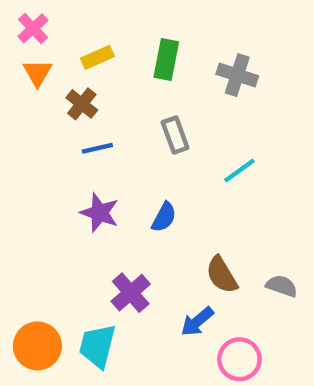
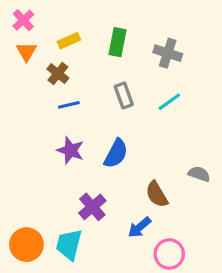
cyan line: (239, 171) -> (169, 102), moved
blue semicircle: (164, 217) -> (116, 154), size x1.4
gray semicircle: (282, 286) -> (199, 174), moved

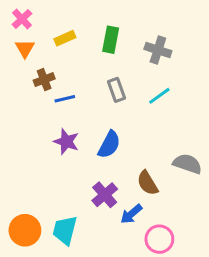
brown cross: (58, 74) -> (44, 80), moved, turned 30
gray semicircle: (199, 174) -> (187, 164), size x1.4
purple cross: (92, 207) -> (105, 195), moved

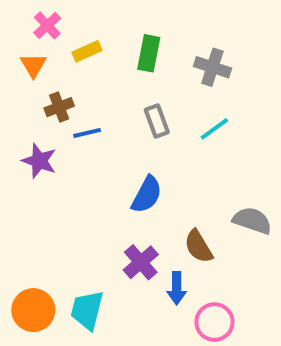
pink cross: (22, 19) -> (47, 25), moved
purple star: (66, 142) -> (39, 161), moved
blue arrow: (131, 214) -> (177, 288), turned -50

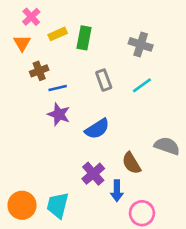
green rectangle: (149, 53) -> (84, 38), moved
purple star: (39, 161) -> (59, 114), moved
blue semicircle: (147, 195) -> (97, 129), turned 30

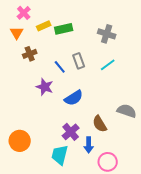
green rectangle: (84, 38) -> (64, 29), turned 66
blue line: (58, 88) -> (60, 67), moved, turned 64
orange circle: (22, 205) -> (20, 141), moved
cyan trapezoid: (58, 205) -> (60, 155), moved

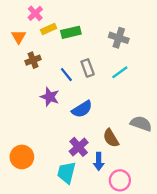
pink cross: (24, 13) -> (35, 13), moved

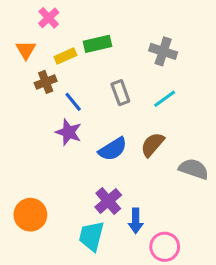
yellow rectangle: (49, 29) -> (65, 56), moved
blue line: (66, 75) -> (73, 102), moved
brown semicircle: (111, 138) -> (152, 145), moved, turned 72

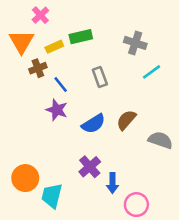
orange triangle: (26, 50) -> (21, 42), size x1.5
cyan line: (165, 99) -> (152, 72), moved
cyan trapezoid: (91, 236) -> (52, 196), moved

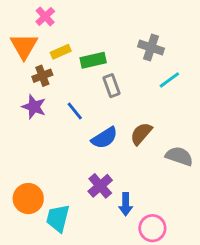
green rectangle: (81, 37) -> (93, 60), moved
blue line: (61, 85) -> (75, 111), moved
purple star: (57, 110) -> (34, 107), moved

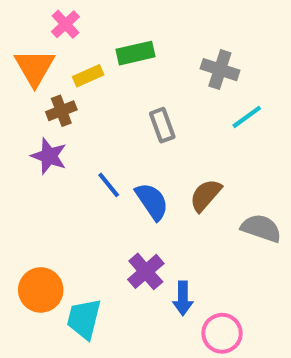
green rectangle: (93, 60) -> (135, 53), moved
blue line: (75, 111) -> (109, 185), moved
blue semicircle: (104, 138) -> (152, 201), turned -92

